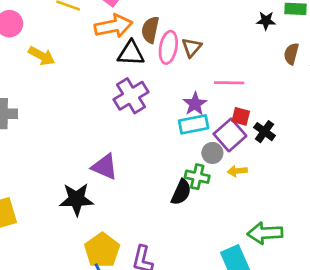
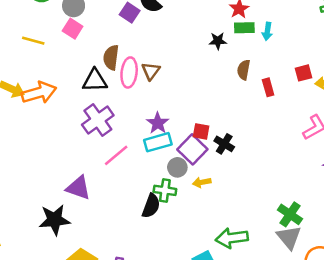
orange arrow: (113, 26) -> (39, 93), moved
pink line: (229, 83) -> (116, 155), moved, turned -36

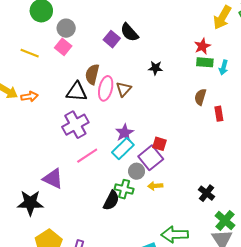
black star: (218, 41) -> (156, 68), moved
orange arrow: (39, 93) -> (29, 97), size x0.6
cyan rectangle: (158, 142) -> (123, 149), turned -35
black cross: (224, 144) -> (207, 193), moved

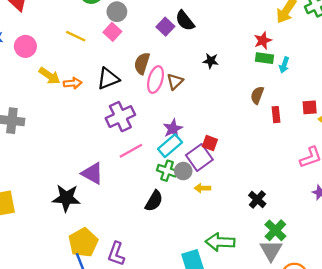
black triangle: (77, 92) -> (108, 79), moved, turned -30
green cross: (124, 189) -> (167, 171), moved

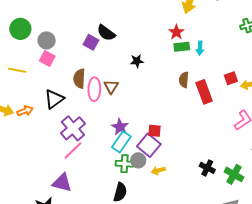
red rectangle: (276, 115) -> (204, 92), size x1.6
pink line: (131, 151) -> (73, 150), moved
green cross: (275, 230) -> (234, 174), moved

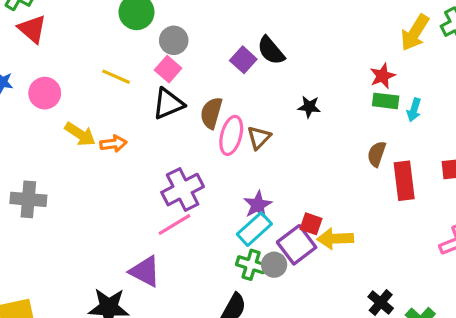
black triangle: (54, 99) -> (168, 104), moved
yellow arrow: (158, 171) -> (335, 239), moved, size x1.5

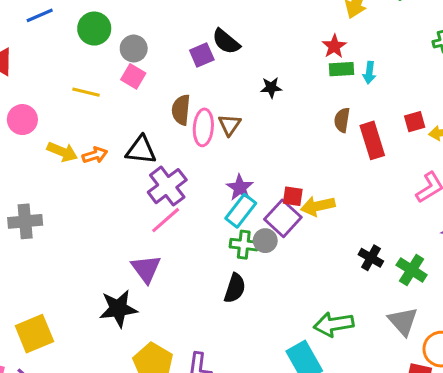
purple square: (243, 60) -> (202, 55), turned 35
black triangle: (168, 104) -> (141, 150), moved, turned 40
purple triangle: (145, 271) -> (146, 269), turned 36

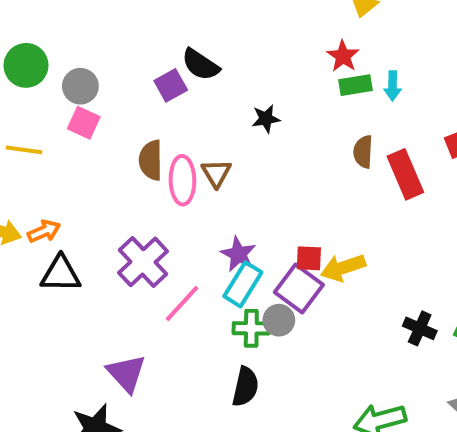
black triangle: (141, 150) -> (61, 274), moved
pink line: (166, 220) -> (182, 303), moved

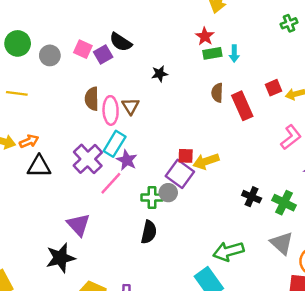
pink square: (84, 123) -> (83, 49), moved
purple star: (238, 254) -> (127, 160), moved
cyan rectangle: (243, 284) -> (115, 144), moved

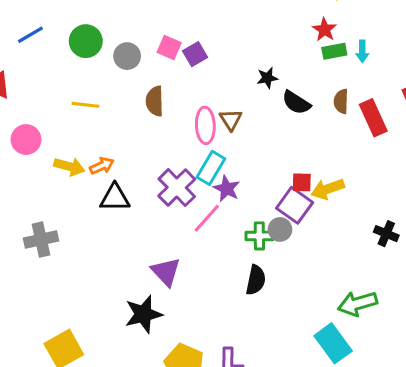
black semicircle: (121, 42) -> (296, 103), moved
brown semicircle: (92, 99) -> (155, 101), moved

